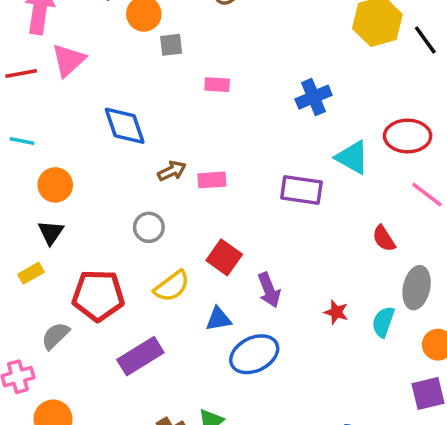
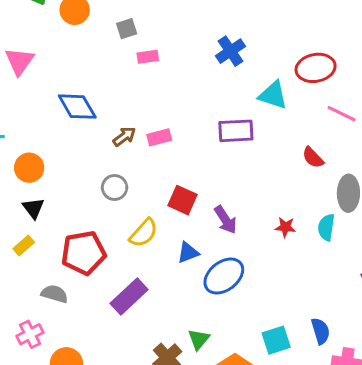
gray square: (171, 45) -> (127, 29), moved
gray semicircle: (55, 336) -> (54, 294), turned 72

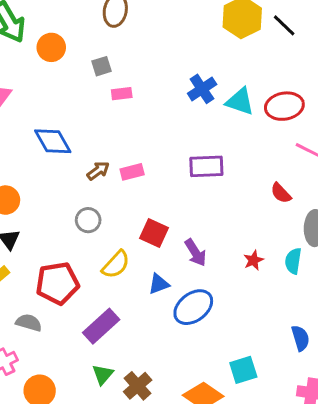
cyan triangle: (273, 95) -> (240, 102), moved
red star: (285, 227) -> (253, 260), turned -30
blue semicircle: (321, 331) -> (300, 338), moved
green triangle: (199, 339) -> (103, 374), moved

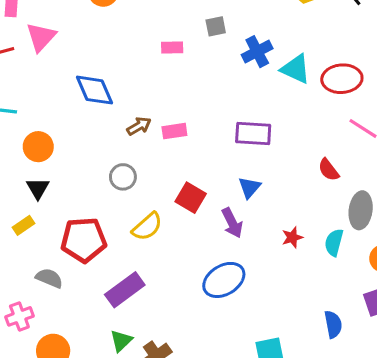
gray square: (101, 66) -> (216, 26), moved
blue triangle: (159, 284) -> (250, 187), moved, turned -35

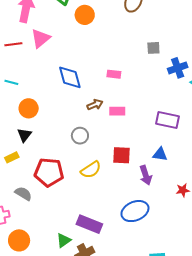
pink rectangle: (172, 48) -> (114, 74), moved
blue triangle: (250, 187) -> (160, 154), turned 49
red square: (191, 198) -> (121, 155), turned -36
purple rectangle: (125, 290) -> (89, 224), moved, turned 50

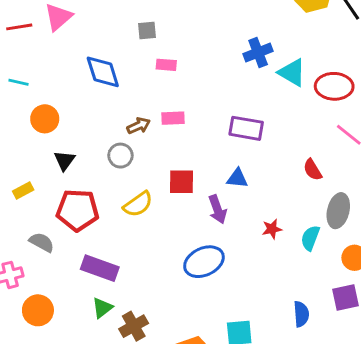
gray square: (153, 48) -> (147, 31), moved
brown arrow: (95, 105) -> (139, 126), moved
black triangle: (24, 135) -> (65, 161), moved
purple rectangle: (89, 224) -> (100, 268), moved

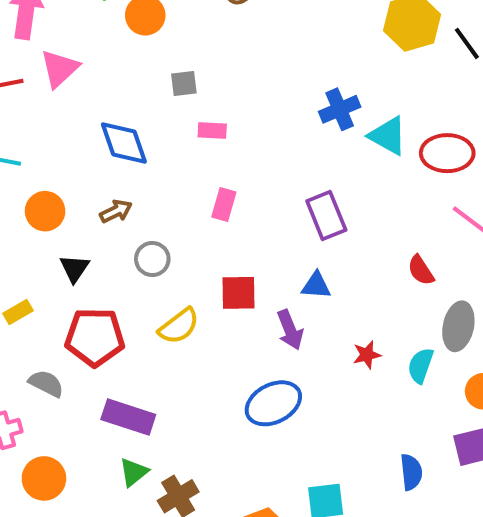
pink rectangle: (173, 118) -> (224, 204), turned -70
brown arrow: (139, 126) -> (116, 211), moved
purple rectangle: (246, 128) -> (326, 215), turned 60

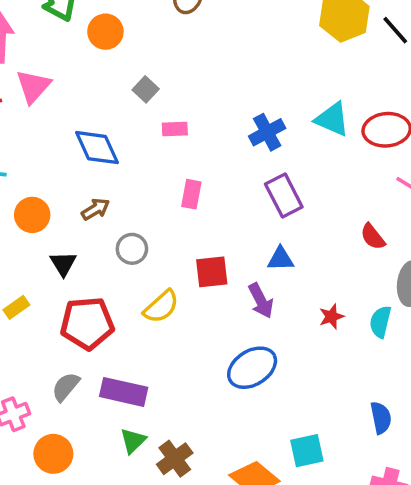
gray square: (184, 83) -> (146, 89), turned -35
blue cross: (340, 109) -> (267, 132), moved
gray semicircle: (46, 383) -> (66, 387), moved, turned -72

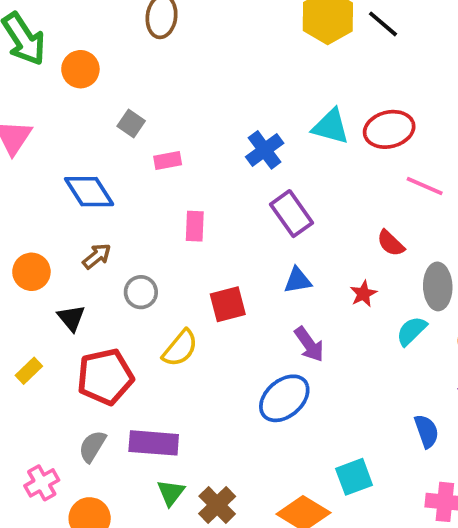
purple arrow: (261, 301) -> (309, 344), moved
red star: (331, 317) -> (363, 294), moved
cyan semicircle: (380, 322) -> (412, 331), turned 40

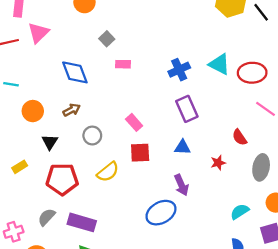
pink rectangle: (195, 226) -> (134, 122), moved, turned -56
cyan semicircle: (412, 331) -> (240, 212), moved

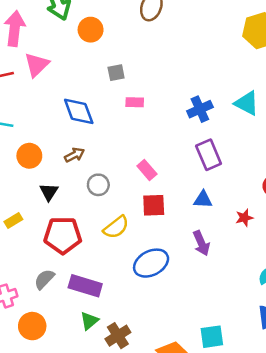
gray square: (107, 39) -> (116, 73), turned 32
blue ellipse: (161, 213) -> (151, 263), moved

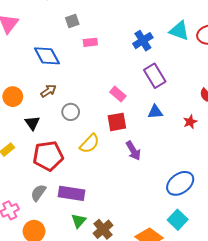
pink rectangle: (147, 170) -> (118, 94), moved
purple arrow: (201, 243) -> (133, 151), moved
blue ellipse: (151, 263) -> (180, 183), moved
cyan square: (212, 337) -> (178, 220), turned -30

